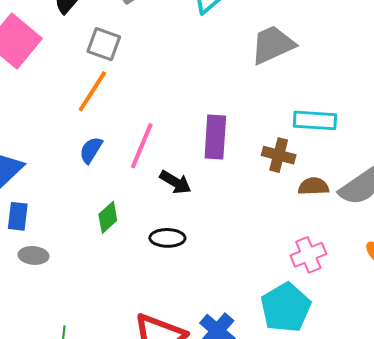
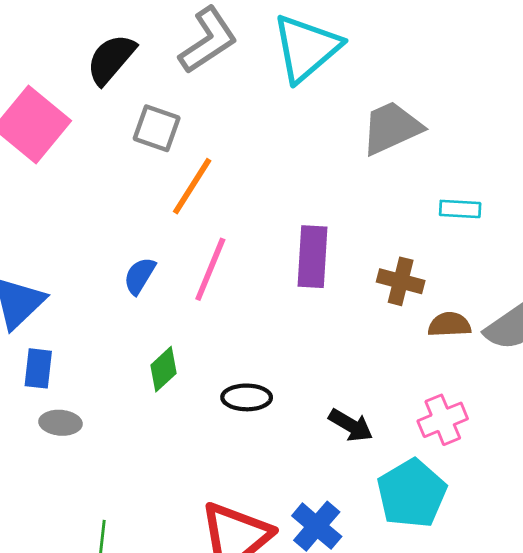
orange line: (92, 91) -> (192, 186), moved
cyan rectangle: (315, 120) -> (460, 209), moved, size x0.7
black arrow: (175, 182) -> (351, 425), moved

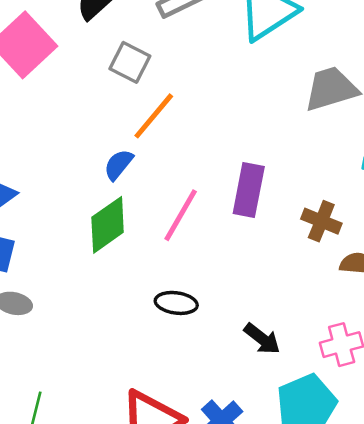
pink line: (210, 269) -> (181, 215), moved
blue semicircle: (140, 276) -> (119, 165), moved
green diamond: (164, 369) -> (108, 225), moved, size x1.5

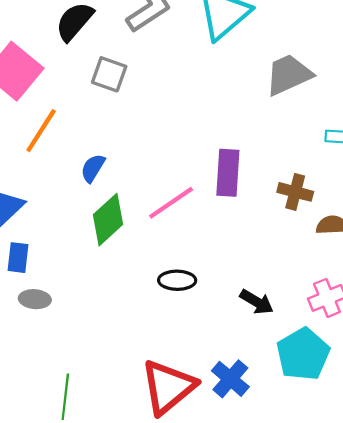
orange line: (154, 116) -> (41, 131), moved
blue semicircle: (119, 165) -> (93, 168), moved
pink line: (181, 215) -> (171, 203), turned 33

